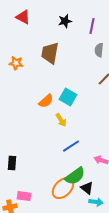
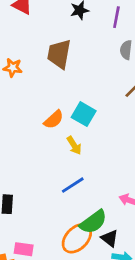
blue line: (71, 146) -> (73, 185), moved

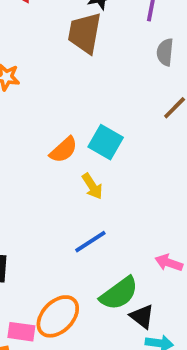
brown trapezoid: (59, 54) -> (85, 33), moved
orange ellipse: (77, 238) -> (58, 316), moved

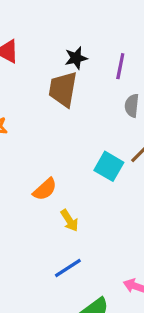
cyan square: (106, 142) -> (109, 166), moved

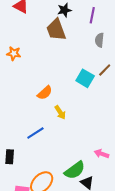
brown trapezoid: (63, 89) -> (56, 30), turned -30
blue line: (68, 268) -> (35, 133), moved

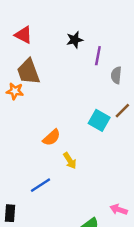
purple line: (92, 15) -> (98, 56), moved
brown trapezoid: (56, 30) -> (28, 72), moved

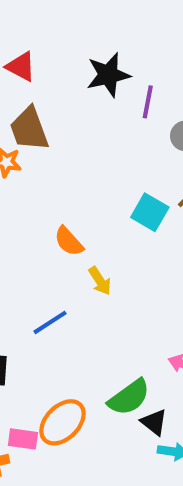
black star: (75, 40) -> (108, 75), size x1.5
orange semicircle: (52, 137) -> (69, 241), turned 90

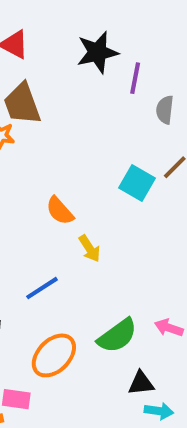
green semicircle: (129, 397) -> (117, 336), moved
orange ellipse: (62, 422) -> (54, 355), moved
black triangle: (154, 422) -> (141, 383), turned -44

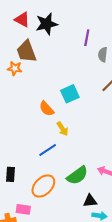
black star: (97, 52) -> (47, 24), moved
cyan square: (137, 183) -> (70, 94), moved, turned 36
blue line: (42, 288) -> (48, 150), moved

